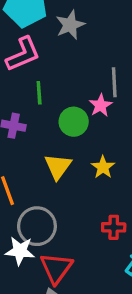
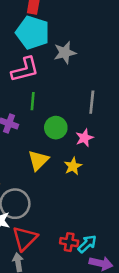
pink star: (101, 105) -> (84, 138), moved
red cross: (114, 227) -> (69, 242), moved

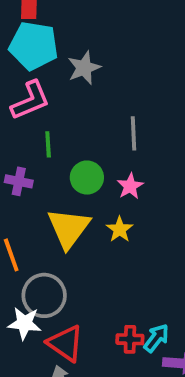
yellow triangle: (38, 160) -> (69, 228), size x1.4
red triangle: (25, 238) -> (66, 343), turned -32

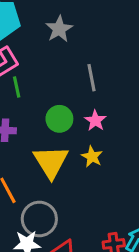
gray star: (84, 68) -> (59, 29), moved
green line: (48, 144) -> (17, 87), moved

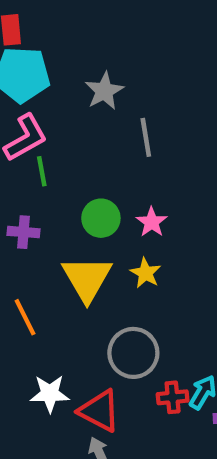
gray line: (91, 78) -> (146, 137), moved
gray circle: (39, 219) -> (133, 353), moved

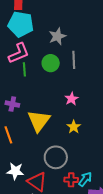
green circle: (101, 218) -> (51, 63), moved
purple cross: (24, 232) -> (12, 104), moved
yellow star: (146, 273) -> (74, 127), moved

